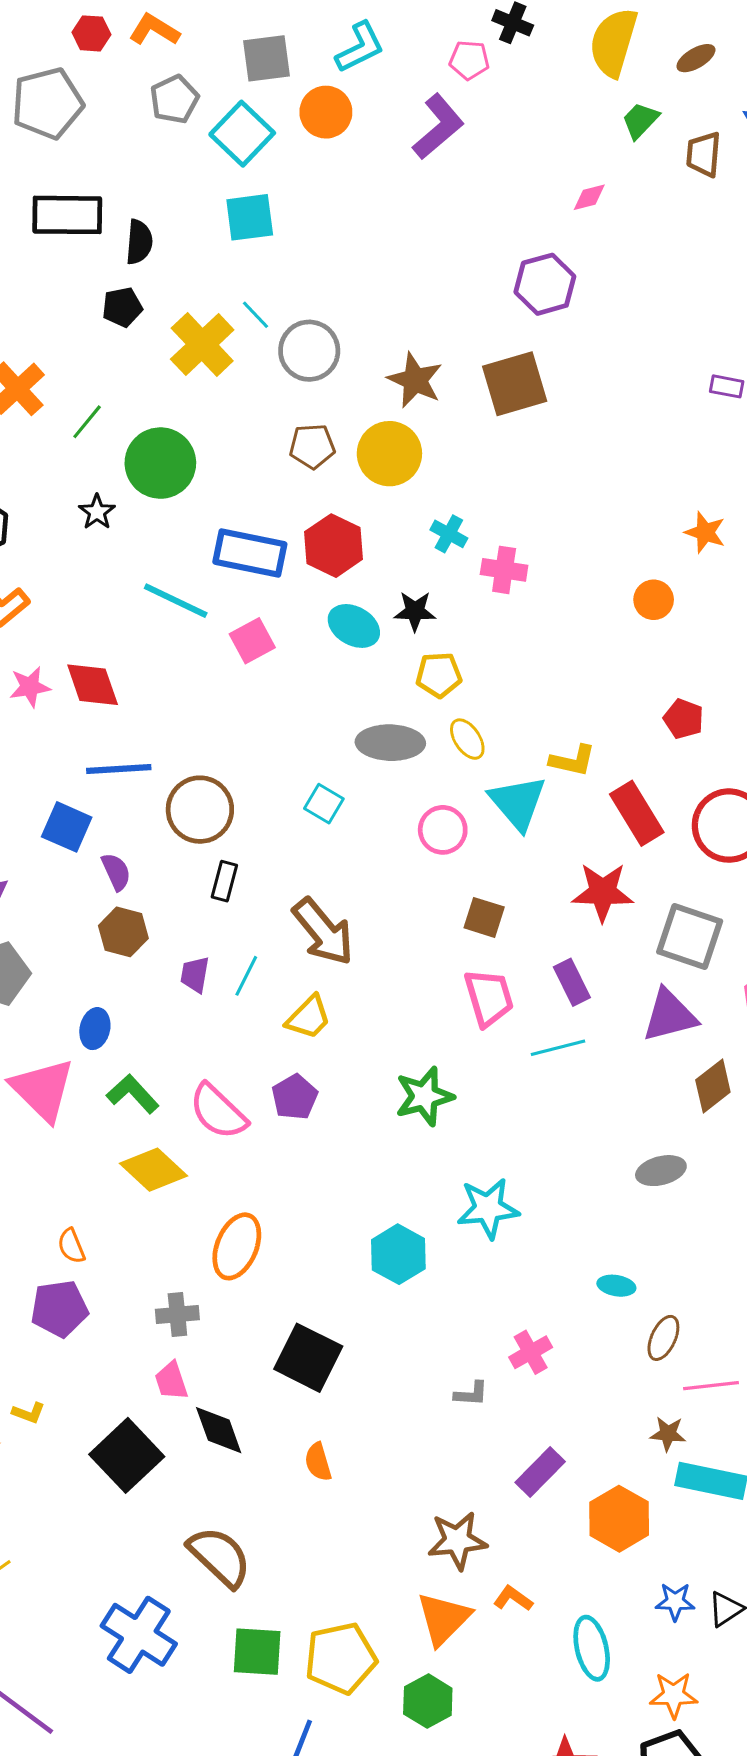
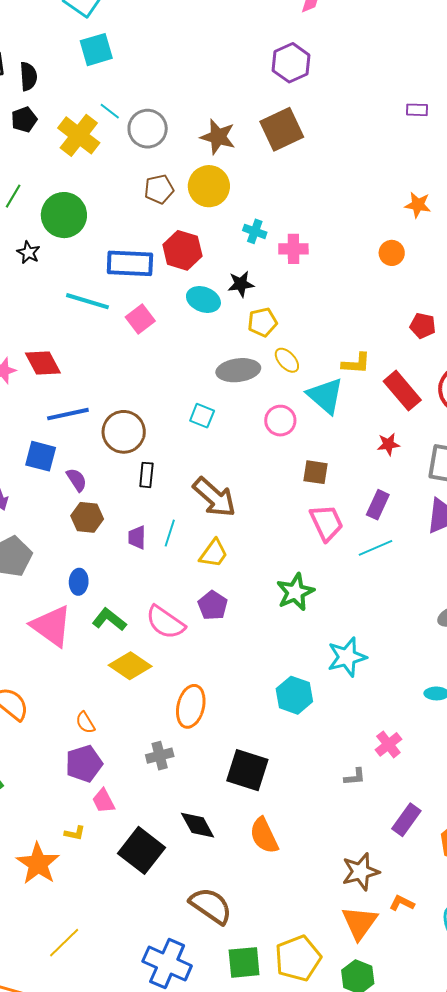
red star: (603, 892) -> (388, 444), size x0.6
purple rectangle: (572, 982) -> (378, 505), turned 60
pink trapezoid: (171, 1381) -> (103, 801), moved
orange semicircle: (318, 1462) -> (264, 836), size x1.5

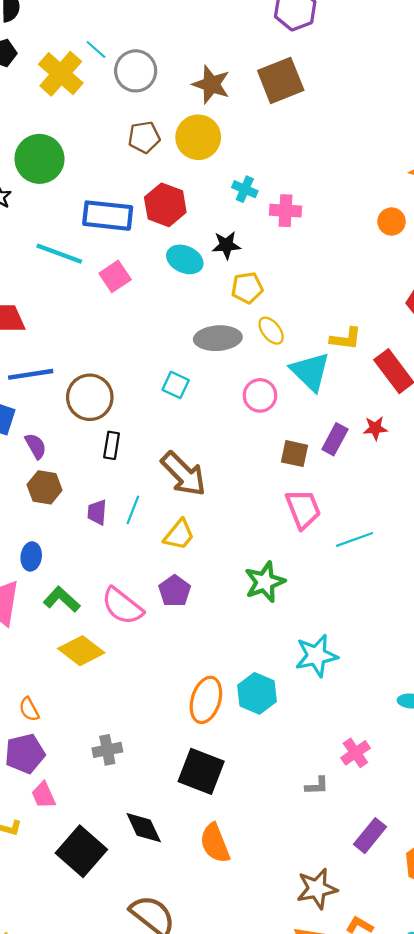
purple rectangle: (378, 505) -> (335, 439), moved
orange ellipse: (191, 706) -> (206, 700), moved

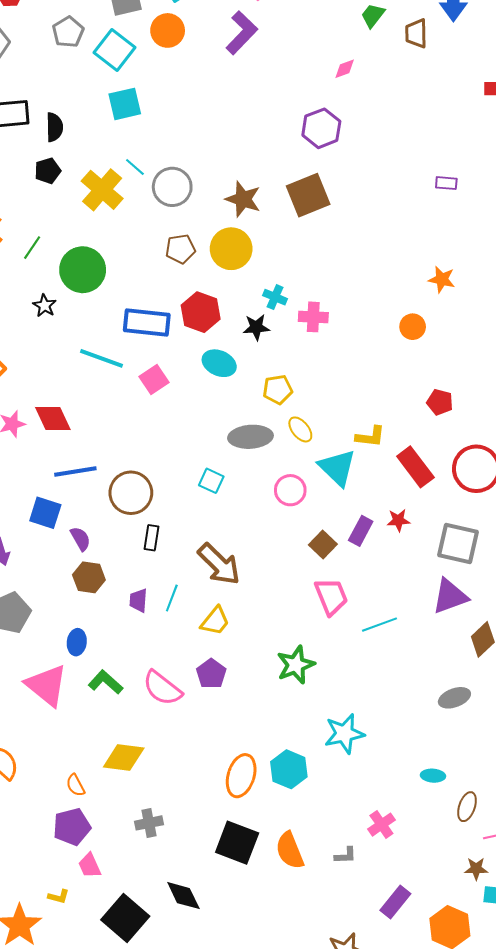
black star: (226, 245) -> (256, 327), moved
brown square: (295, 454) -> (323, 545), turned 32
yellow diamond: (81, 651) -> (124, 758), moved, turned -30
orange semicircle: (215, 843) -> (290, 851), moved

